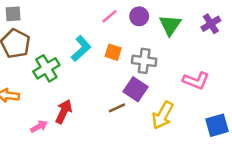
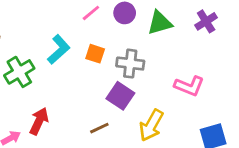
green triangle: (170, 25) -> (160, 23), turned 40
brown line: (117, 108) -> (99, 128), moved

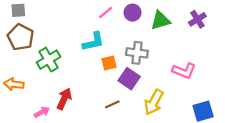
cyan L-shape: (59, 49) -> (93, 42), moved, turned 30
orange square: (95, 54) -> (109, 63), moved, turned -32

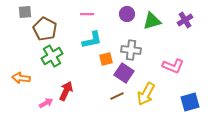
pink line: (106, 13) -> (87, 14), moved, turned 40
brown pentagon: (21, 37) -> (45, 29), moved
brown line: (112, 104) -> (117, 96), moved

